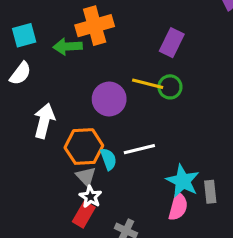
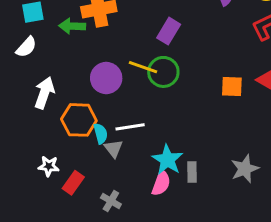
green circle: (170, 87) -> (163, 72), size x1.4
gray triangle: (86, 176) -> (113, 148), moved
white star: (90, 197) -> (49, 166), moved, turned -30

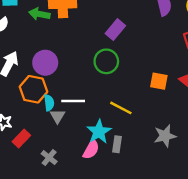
yellow line: (143, 67) -> (121, 108), moved
purple circle: (106, 78) -> (45, 63), moved
gray star: (245, 169) -> (165, 136), moved

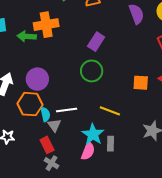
red rectangle: (21, 138) -> (47, 145), moved, turned -63

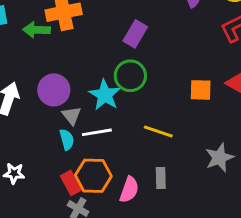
orange hexagon: (30, 104) -> (93, 176), moved
gray triangle: (54, 125) -> (72, 116), moved
cyan star: (93, 134) -> (105, 95), moved

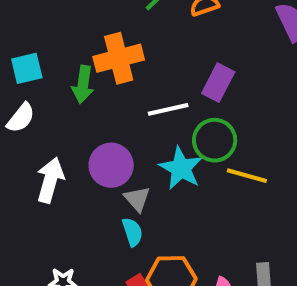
green arrow: (37, 30) -> (83, 84), turned -80
yellow line: (158, 131) -> (247, 176), moved
white line: (97, 132) -> (168, 109), moved

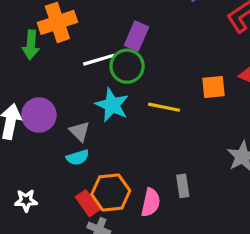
green circle: (215, 140) -> (127, 66), moved
purple circle: (111, 165) -> (39, 115), moved
cyan semicircle: (132, 232) -> (78, 157), turned 95

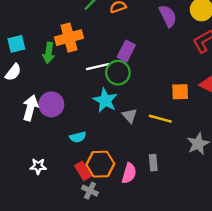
yellow line: (164, 107) -> (160, 119), moved
gray triangle: (80, 131) -> (130, 116), moved

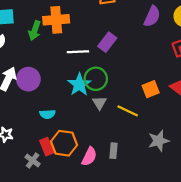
purple semicircle: (168, 16) -> (152, 16), turned 40
green circle: (118, 73) -> (96, 79), moved
orange square: (180, 92) -> (151, 89), turned -30
gray cross: (90, 191) -> (33, 161), moved

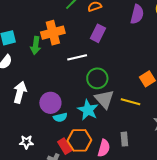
purple rectangle: (107, 42) -> (98, 33), moved
purple circle: (28, 79) -> (50, 103), moved
cyan star: (79, 85) -> (88, 110), moved
gray triangle: (99, 103) -> (104, 99), size x1.5

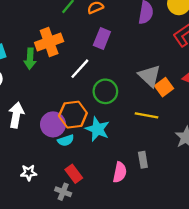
white line: (77, 57) -> (80, 69), turned -30
gray triangle: (104, 99) -> (150, 76), moved
orange hexagon: (79, 140) -> (73, 115), moved

